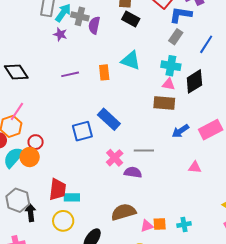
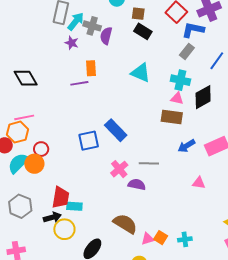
orange rectangle: (104, 72) -> (91, 68), moved
pink line: (17, 111) -> (24, 117), turned 42
black arrow: (31, 212) -> (52, 217), moved, turned 78
brown semicircle: (124, 212) -> (125, 224), turned 45
orange square: (160, 224) -> (161, 238), turned 32

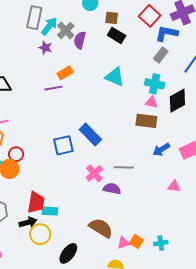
gray cross: (92, 26) -> (66, 31), turned 30
orange rectangle: (91, 68) -> (65, 73), turned 63

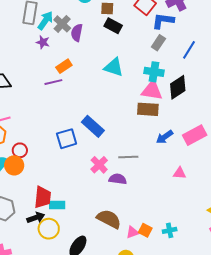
pink triangle: (151, 102) -> (152, 90), size x1.6

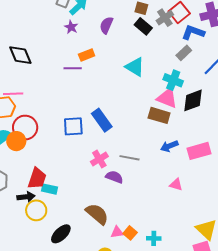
gray cross: (62, 24) -> (165, 18), moved
red circle: (20, 150) -> (25, 128), size x1.6

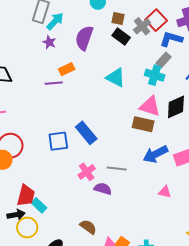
purple semicircle: (106, 25) -> (84, 38), size x1.4
cyan cross: (173, 80) -> (155, 75), moved
blue arrow: (169, 146) -> (155, 154), size x1.4
cyan rectangle: (50, 189) -> (39, 205), turned 35
brown semicircle: (97, 214) -> (88, 227), size x0.7

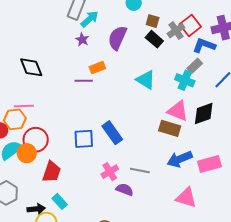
pink triangle: (165, 192) -> (186, 198), size x1.6
red trapezoid: (26, 196) -> (52, 172), moved

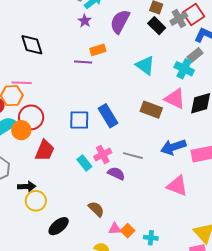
brown rectangle: (170, 128) -> (151, 110), moved
cyan rectangle: (60, 201) -> (84, 163), moved

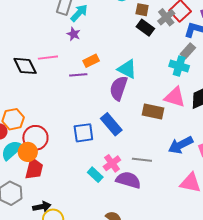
purple semicircle: (120, 22) -> (119, 88), moved
cyan triangle: (145, 65) -> (127, 69), moved
pink line: (22, 83) -> (48, 58), moved
red trapezoid: (45, 151) -> (34, 169), moved
purple semicircle: (116, 173) -> (128, 180), size x1.4

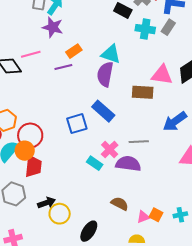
purple star: (74, 34) -> (53, 27), size x1.5
cyan cross: (179, 66) -> (145, 29), moved

